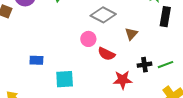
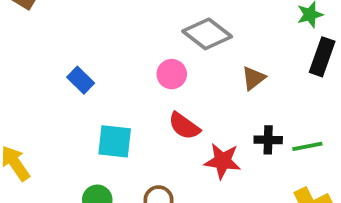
red semicircle: (106, 54) -> (184, 126), moved
blue rectangle: (36, 60) -> (81, 80), moved, turned 32

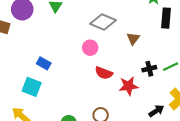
cyan square: (115, 141) -> (32, 87), moved, turned 30

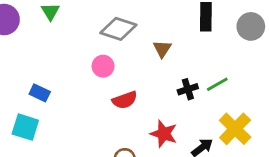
red semicircle: (104, 73) -> (125, 100), turned -36
red star: (128, 86) -> (164, 134), moved, turned 30

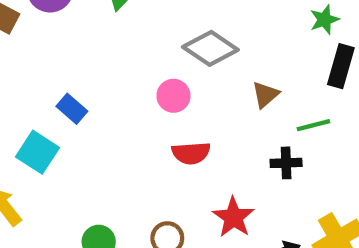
green line: (217, 84) -> (313, 125), moved

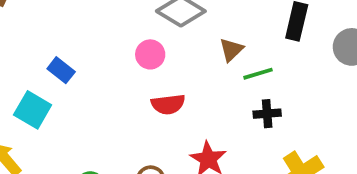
green line: (313, 125) -> (258, 74), moved
black cross: (286, 163) -> (267, 114), moved

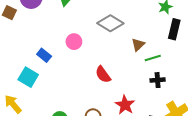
pink circle: (150, 54) -> (74, 42), moved
red semicircle: (168, 104) -> (103, 75), turned 60

